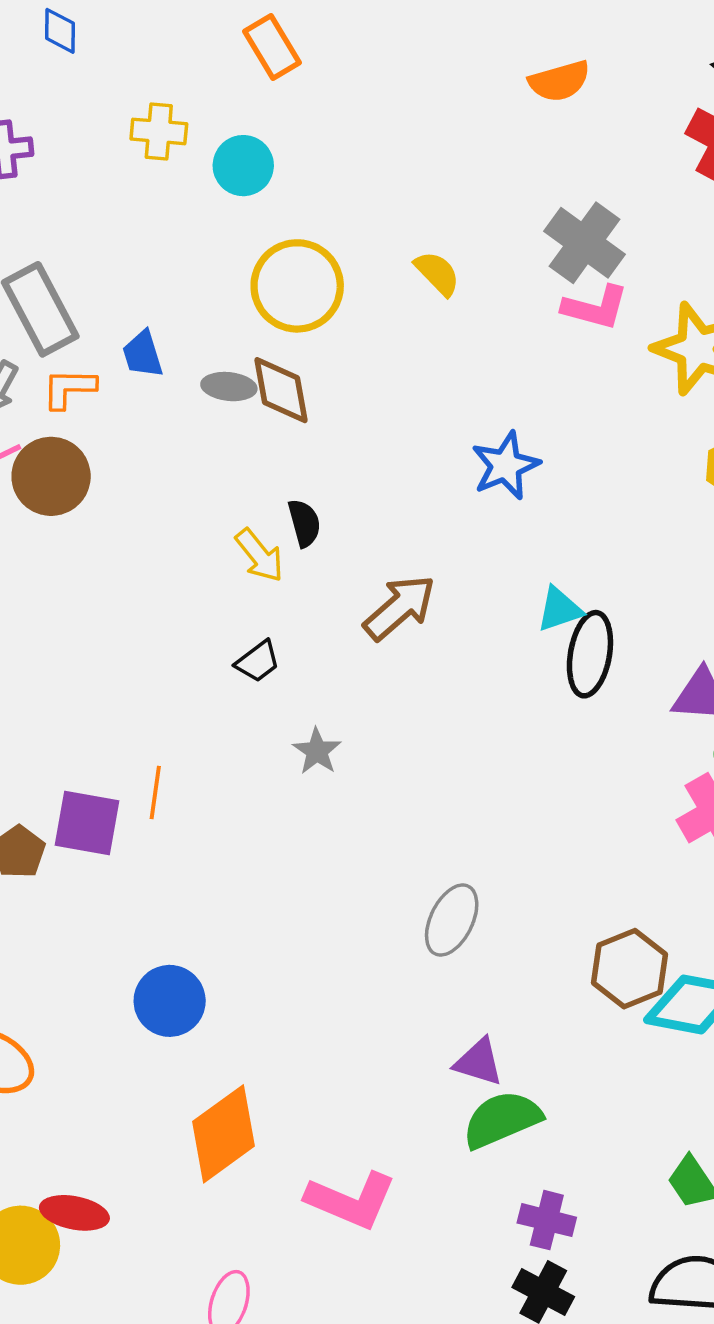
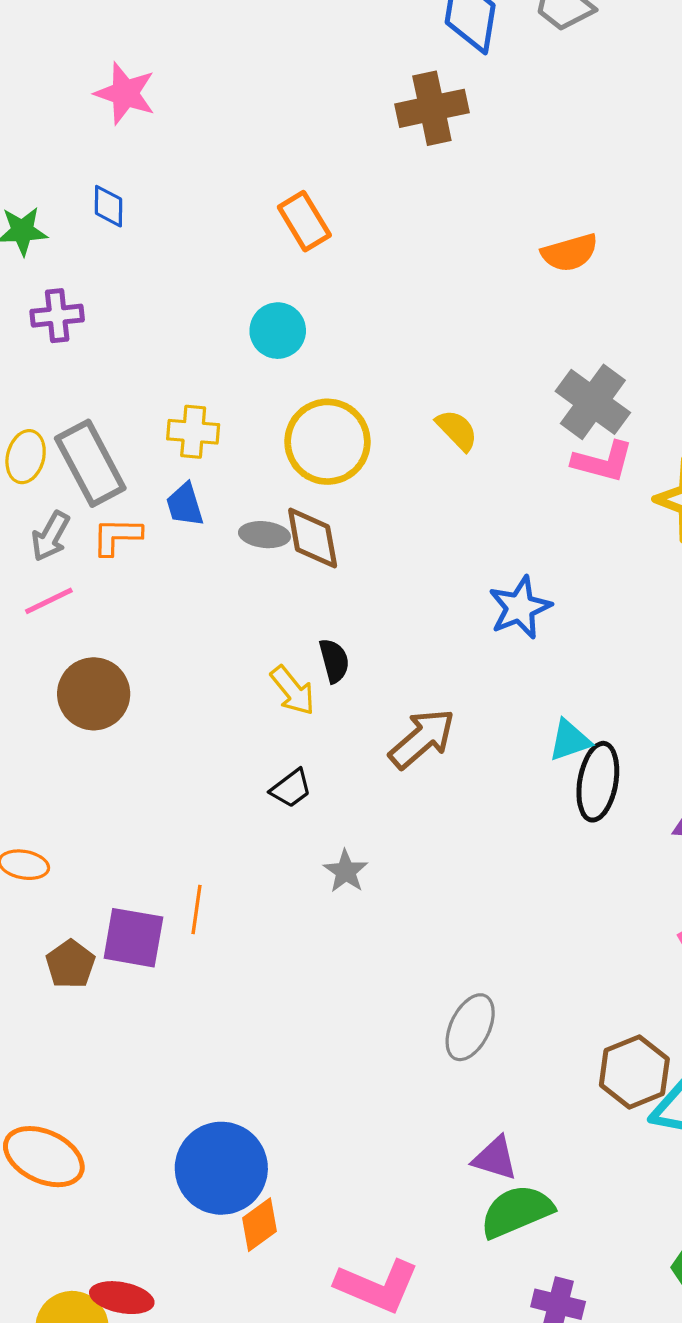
yellow cross: (159, 131) -> (193, 432), moved
brown circle: (51, 476) -> (94, 694), moved
blue circle: (170, 1001) -> (221, 1168), moved, size x1.4
orange diamond: (223, 1134) -> (259, 1225), size x0.6

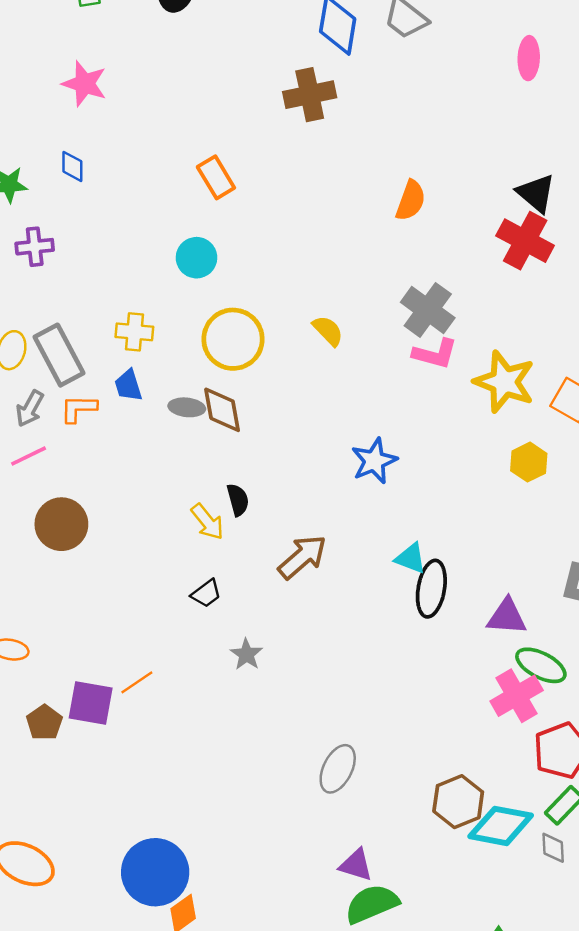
orange semicircle: (570, 253) -> (411, 200), turned -54
cyan triangle: (570, 740) -> (411, 558), turned 40
orange line: (196, 909) -> (137, 682), turned 48

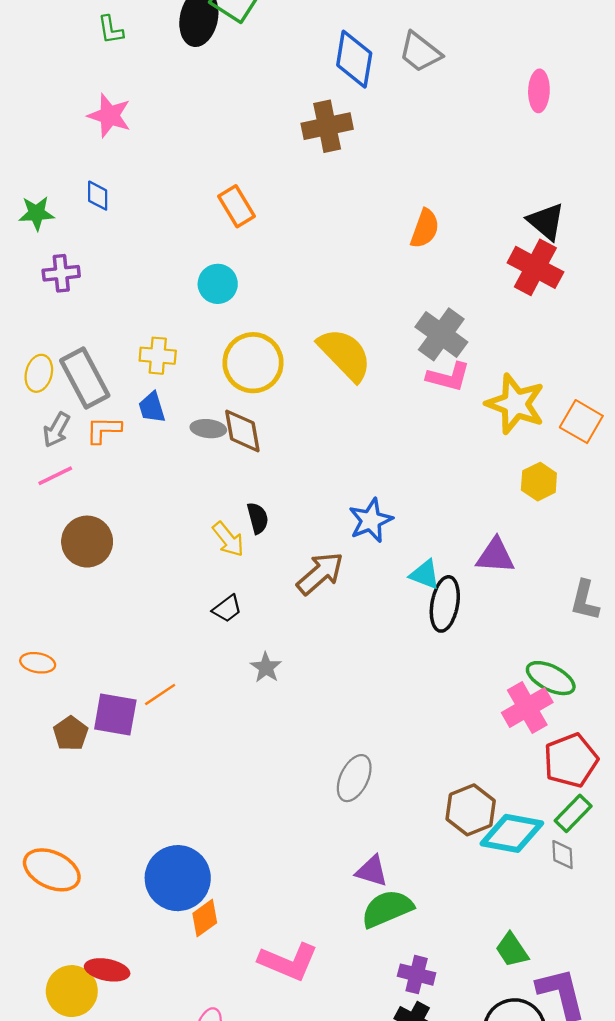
yellow semicircle: (328, 331) -> (345, 354), size x1.8
blue star: (374, 461) -> (371, 520), moved
purple triangle: (507, 617) -> (495, 556), moved

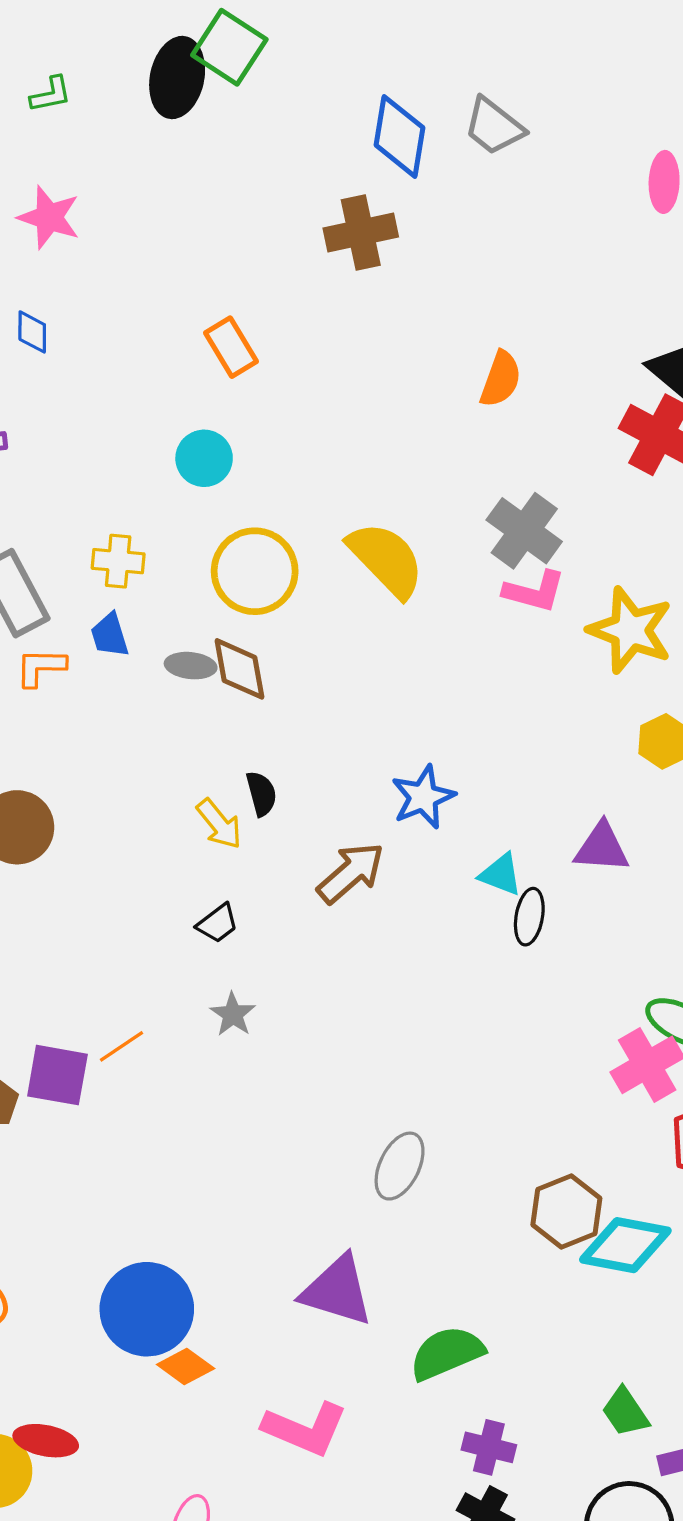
green L-shape: (111, 30) -> (51, 94), turned -92
black ellipse: (445, 604) -> (529, 917), size x0.7
gray star: (266, 667) -> (233, 1014), moved
purple triangle: (372, 871) -> (337, 1291), moved, size x1.6
orange diamond: (205, 918) -> (186, 1367), turned 72

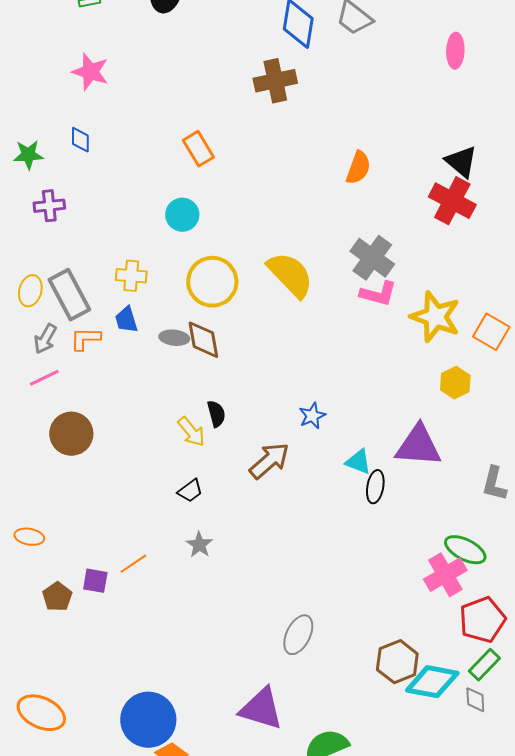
blue star: (423, 797) -> (312, 416), size x0.7
purple triangle: (602, 848) -> (418, 446), size x1.4
purple square: (57, 1075) -> (95, 581), size x0.7

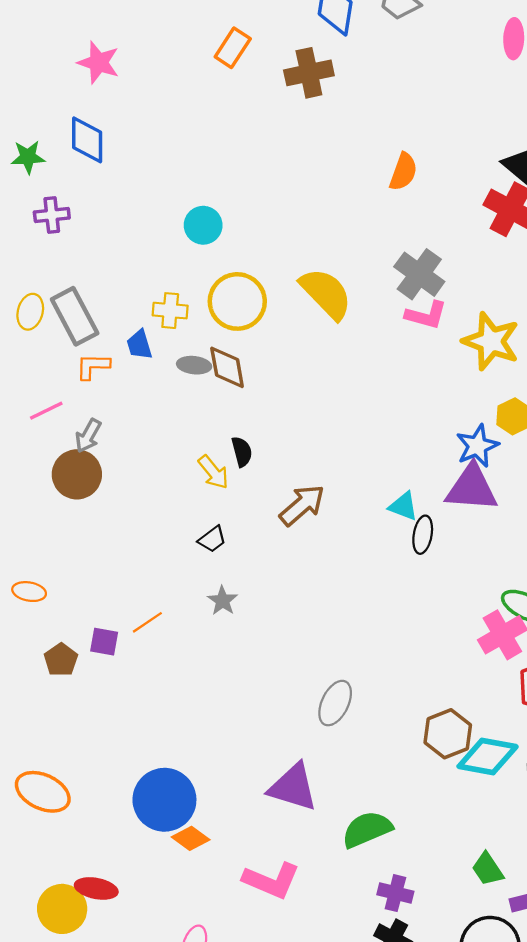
blue diamond: (80, 140) -> (87, 140), size x1.6
orange rectangle: (198, 149) -> (233, 48), moved, turned 64
yellow cross: (131, 276) -> (170, 311), moved
gray arrow: (45, 339) -> (88, 436), moved
blue star: (312, 416) -> (477, 446), moved, size x1.4

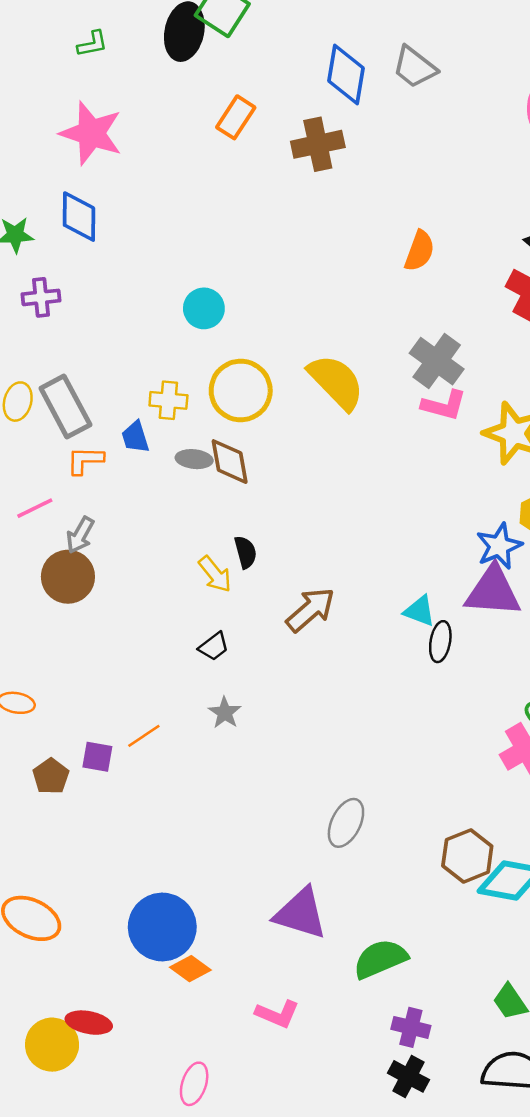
pink star: (98, 63) -> (91, 133), size x1.4
pink L-shape: (271, 881) -> (277, 1014), size x0.7

